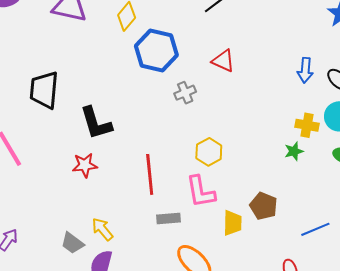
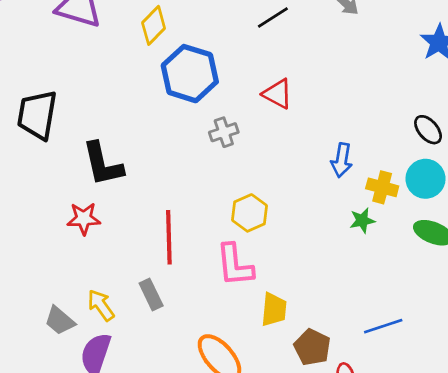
blue arrow: (305, 70) -> (342, 160), moved
brown pentagon: (264, 206) -> (312, 347), moved
gray rectangle: (168, 219) -> (151, 294), moved, turned 65

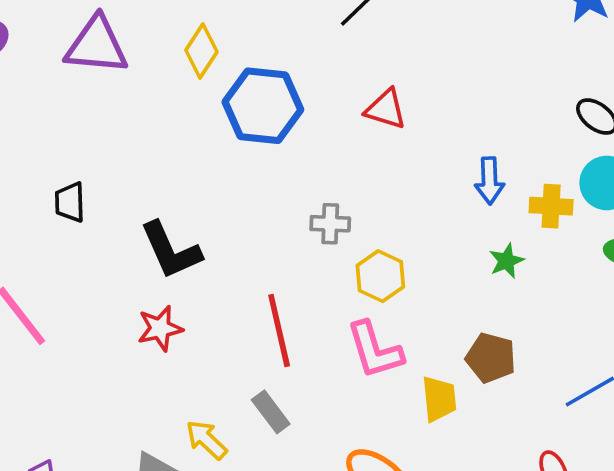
black trapezoid: (37, 115) -> (70, 202), size x0.6
gray cross: (224, 132) -> (330, 224), moved, turned 32
green star: (362, 220) -> (506, 261), moved
brown pentagon: (312, 347) -> (491, 358), moved

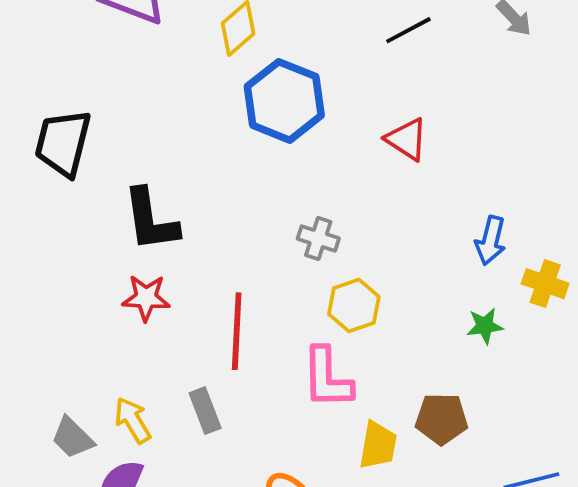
black trapezoid: (70, 202) -> (63, 143), size x1.6
red star: (160, 328) -> (146, 298), moved
brown pentagon: (491, 358) -> (441, 419), turned -30

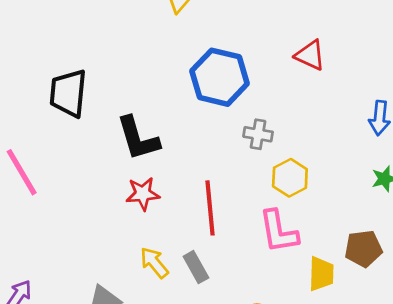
blue hexagon: (284, 101) -> (220, 77), moved
yellow arrow: (133, 420) -> (154, 263), moved

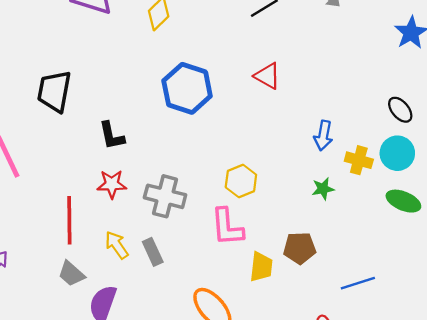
gray cross: (258, 134) -> (165, 196), moved, size x1.6
black L-shape: (138, 138) -> (112, 136), size x0.7
red line: (210, 208) -> (69, 220), moved

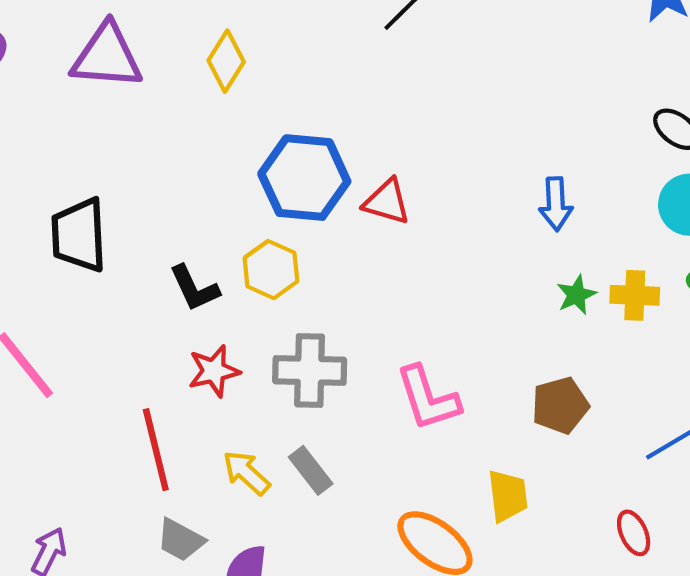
red triangle: (267, 76) -> (387, 202), moved
yellow cross: (359, 160) -> (635, 295), moved
yellow hexagon: (241, 181) -> (271, 270), moved
yellow trapezoid: (261, 267) -> (508, 496), moved

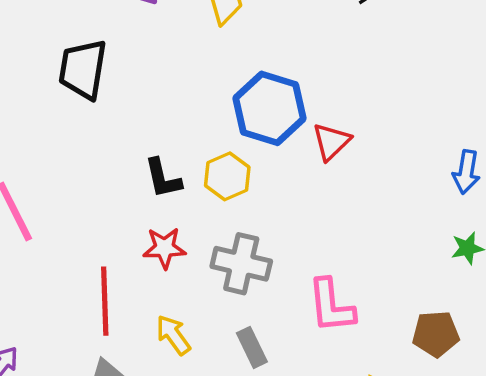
red triangle: (387, 202) -> (331, 142), turned 48
black trapezoid: (79, 235) -> (83, 69), moved
gray rectangle: (311, 470) -> (252, 347), moved

